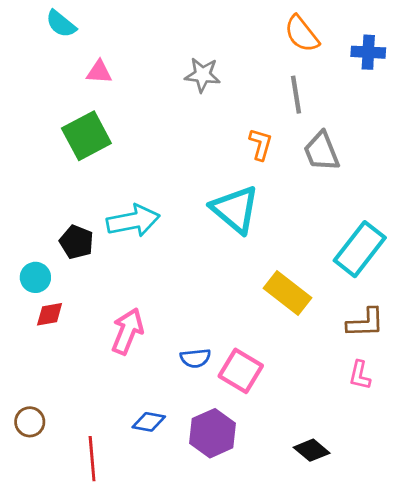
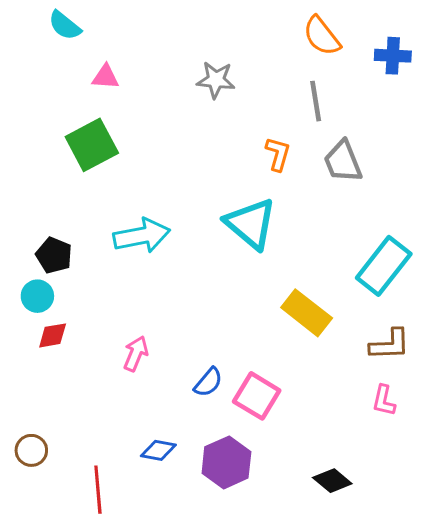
black pentagon: (76, 242) -> (54, 255), moved
pink arrow: (127, 331) -> (136, 354), size x0.7
blue semicircle: (195, 358) -> (208, 382), turned -44

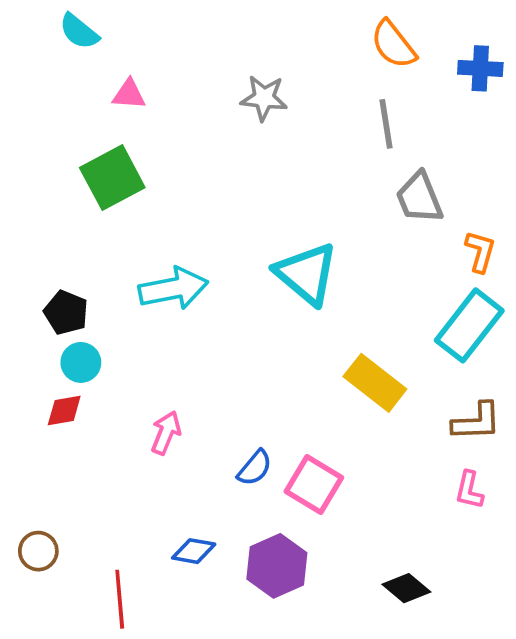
orange L-shape: (278, 154) -> (480, 252), moved
cyan circle: (37, 296) -> (81, 362), moved

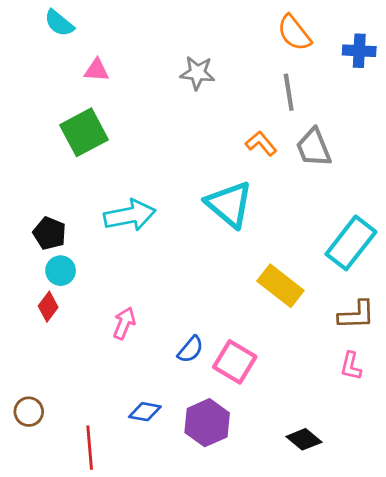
orange L-shape: (480, 252) -> (261, 143), moved, turned -56
red diamond: (64, 411) -> (48, 307), turned -44

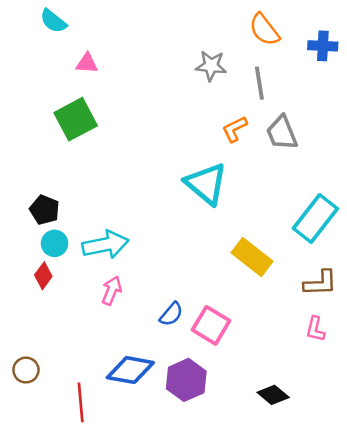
gray star: (197, 73) -> (211, 66), moved
orange L-shape: (261, 143) -> (235, 129), turned -76
cyan arrow: (130, 215) -> (105, 245), moved
blue diamond: (145, 412) -> (130, 370), size x1.6

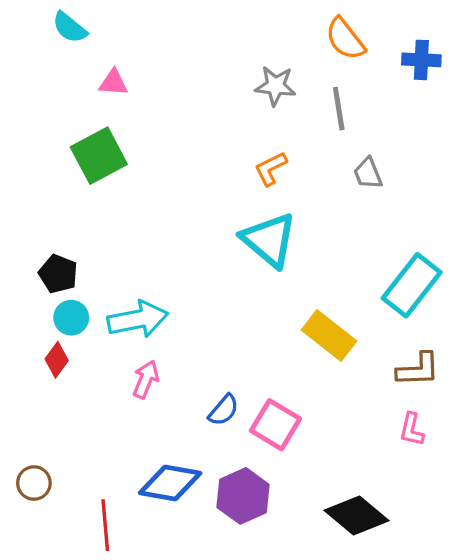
orange L-shape: (235, 129) -> (271, 169), moved
gray trapezoid: (282, 133) -> (368, 173), size x0.7
black diamond: (273, 395) -> (357, 515), size x1.5

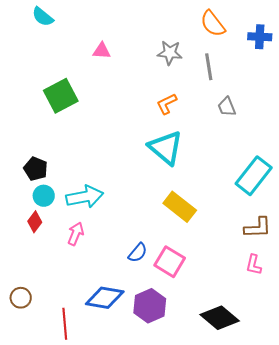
pink triangle: (113, 83) -> (102, 51), moved
yellow rectangle: (329, 335) -> (180, 207), moved
pink arrow: (146, 379) -> (76, 234), moved

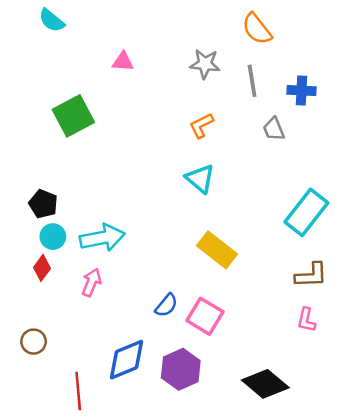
blue cross: (260, 37) -> (302, 90), moved
cyan triangle: (166, 148) -> (200, 179), size x0.7
brown circle: (21, 298) -> (34, 342), moved
blue diamond: (105, 298) -> (127, 360), turned -33

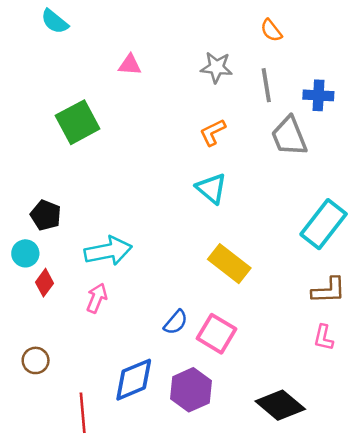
orange semicircle: (257, 29) -> (271, 30), size x0.7
gray trapezoid: (274, 129) -> (289, 136), size x1.6
cyan circle: (53, 237) -> (25, 253), moved

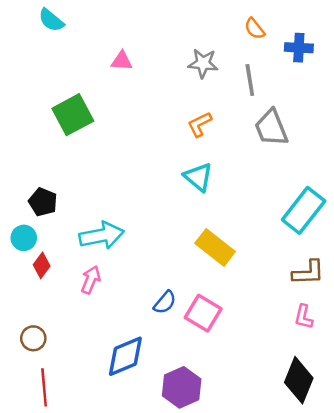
blue cross: (318, 95) -> (299, 48), moved
purple hexagon: (191, 390) -> (182, 387), moved
black diamond: (280, 405) -> (299, 380), moved, turned 72
red line: (83, 413) -> (44, 387), moved

